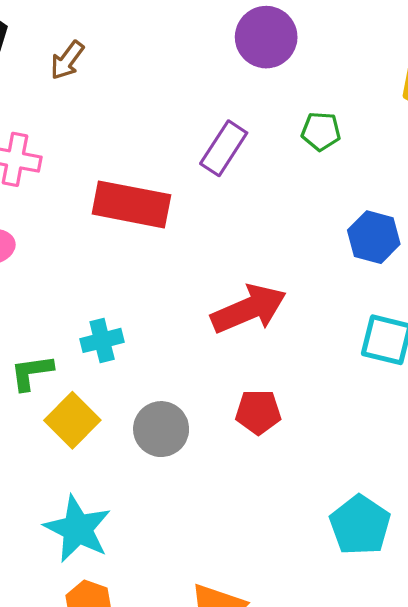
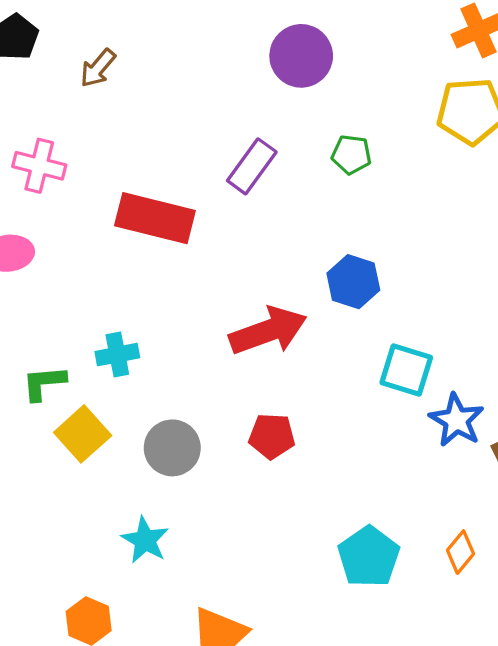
blue hexagon: (374, 237) -> (353, 282), moved
cyan star: (78, 529) -> (145, 540), moved, size x0.7

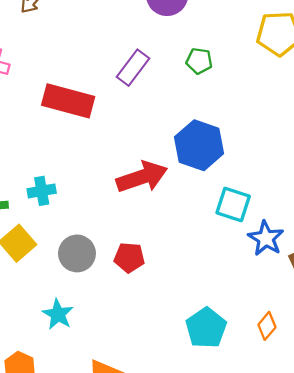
blue hexagon: (353, 282) -> (199, 145), size x1.4
red pentagon: (272, 436) -> (129, 257), moved

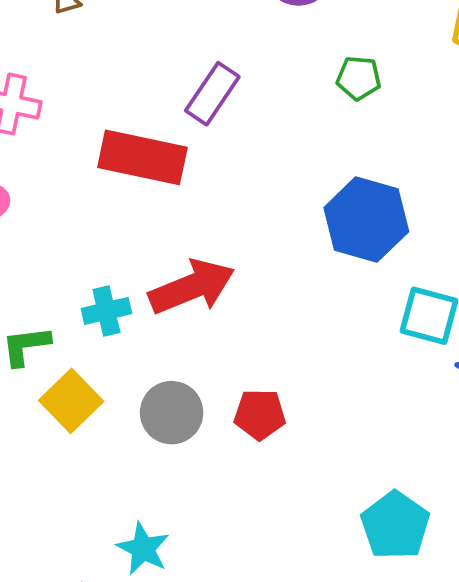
purple rectangle: (133, 68) -> (212, 94), moved
red arrow: (142, 177) -> (192, 287), moved
cyan star: (58, 314) -> (143, 549), moved

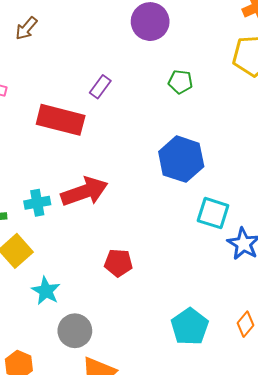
purple rectangle: (212, 94) -> (100, 87), size x0.7
gray circle: (172, 413) -> (75, 331), moved
cyan star: (143, 549) -> (46, 291), moved

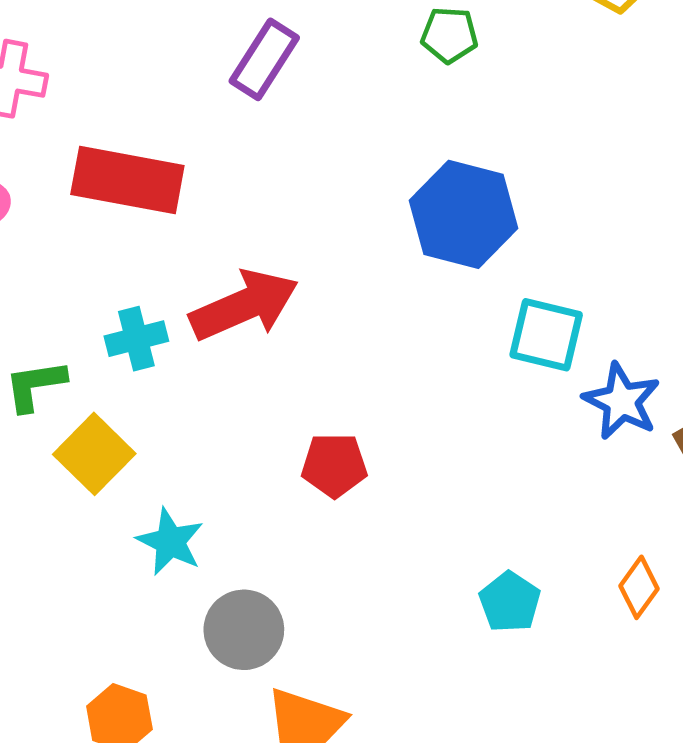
purple rectangle: (100, 87) -> (264, 59), size x1.4
red rectangle: (61, 120) -> (127, 180), moved
cyan pentagon: (190, 327) -> (510, 602), size x0.7

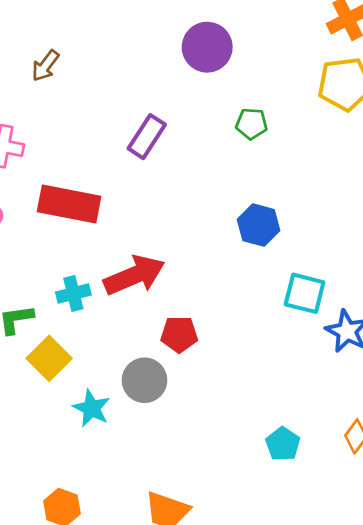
blue hexagon: (463, 214) -> (259, 225), size x0.7
red pentagon: (334, 465) -> (179, 334), moved
gray circle: (244, 630) -> (145, 380), moved

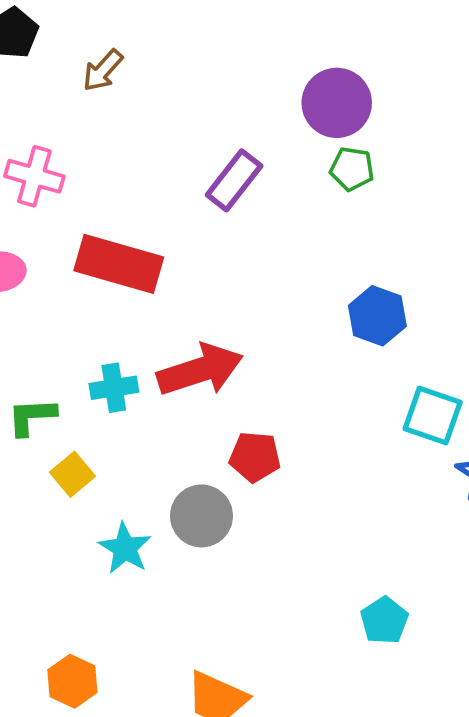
purple circle: (207, 47) -> (337, 103), moved
green pentagon: (252, 124) -> (352, 169), moved
yellow square: (49, 358) -> (73, 474), size x0.7

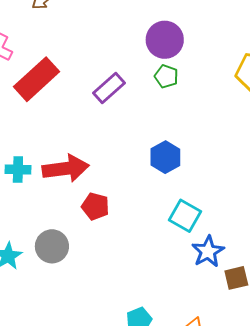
purple rectangle: (234, 180) -> (109, 88), moved
red rectangle: (119, 264) -> (36, 79), moved, turned -69
red pentagon: (255, 457) -> (95, 206), moved

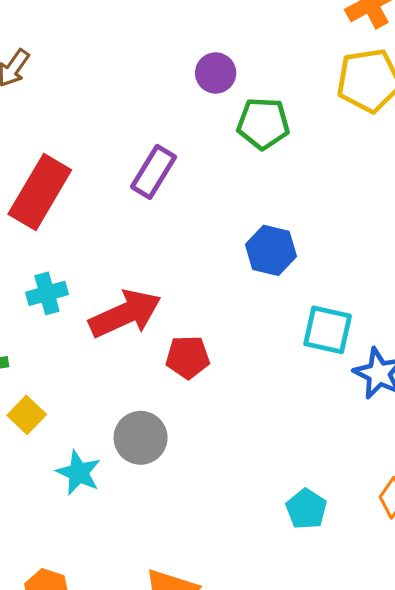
purple circle: (165, 40) -> (216, 73), size x0.7
green pentagon: (166, 76) -> (263, 123), moved, size x1.4
cyan cross: (18, 169) -> (47, 293), moved

